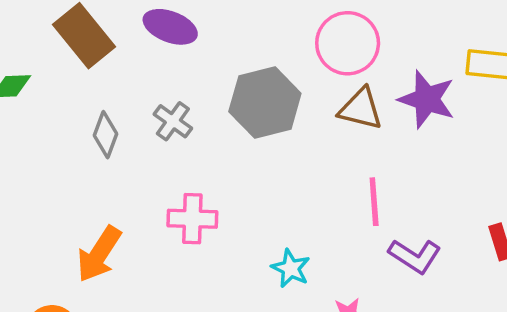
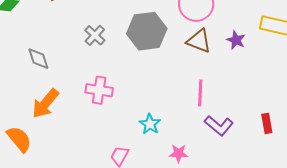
purple star: (427, 99) -> (236, 40), size x0.6
gray diamond: (105, 135) -> (38, 59), moved, turned -45

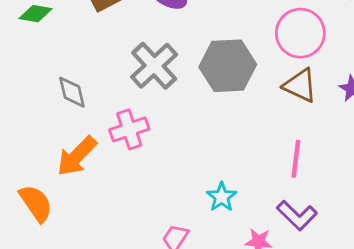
gray cross: (95, 35) -> (154, 66), size x1.6
pink cross: (99, 90) -> (129, 129), moved, turned -32
purple L-shape: (219, 126) -> (297, 215), moved

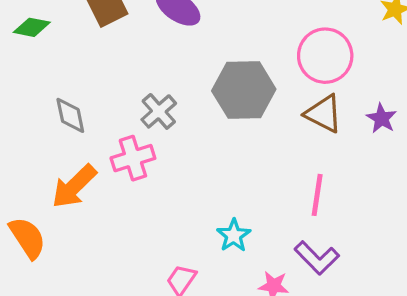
gray cross: (154, 66) -> (159, 111), moved, size x0.7

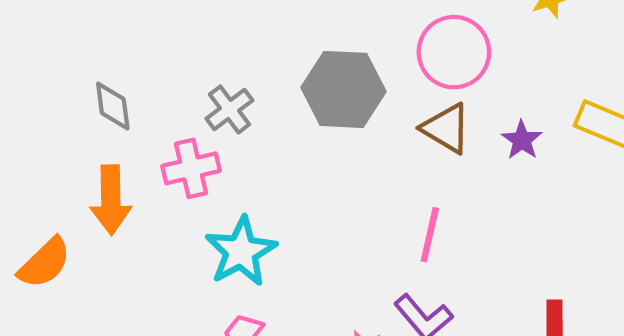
orange arrow: (74, 186) -> (111, 200), turned -51
cyan star: (234, 235) -> (241, 251), moved, size x1.6
orange semicircle: (27, 238) -> (45, 263), turned 75

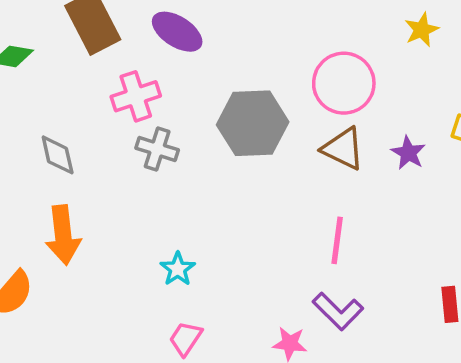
gray cross: (229, 109) -> (157, 149), turned -30
pink cross: (191, 168) -> (136, 96), moved
cyan star: (241, 251) -> (178, 269), size x0.6

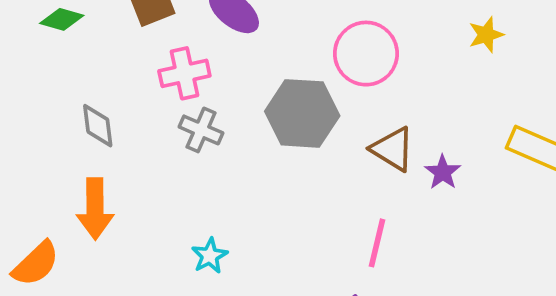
pink circle: (344, 83) -> (366, 54), moved
purple star: (408, 153) -> (443, 172), moved

